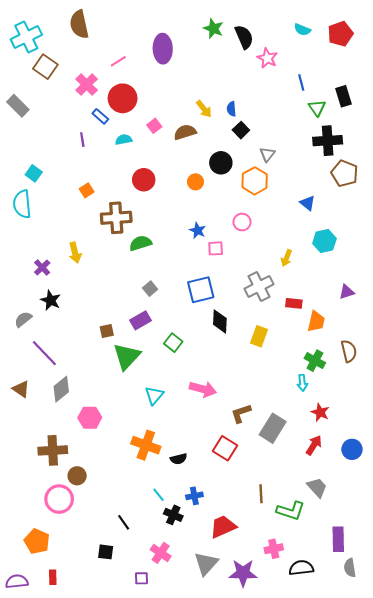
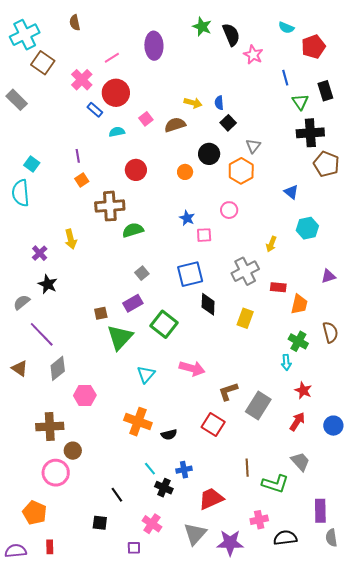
brown semicircle: (79, 24) -> (75, 23), size x0.6
red pentagon: (340, 34) -> (313, 47), moved
yellow arrow: (204, 109) -> (193, 103), turned -36
purple line: (82, 140) -> (78, 156), moved
green square: (173, 343) -> (164, 324), size x1.5

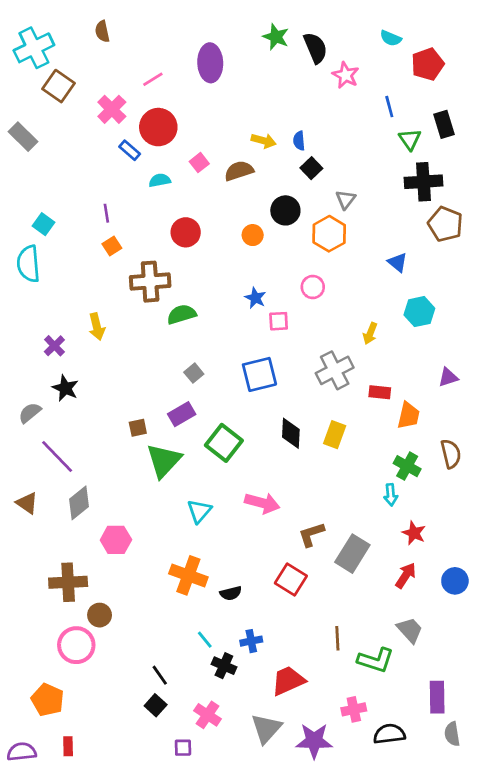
black diamond: (208, 304) -> (291, 433), moved
black square: (100, 523) -> (156, 705), moved, turned 35

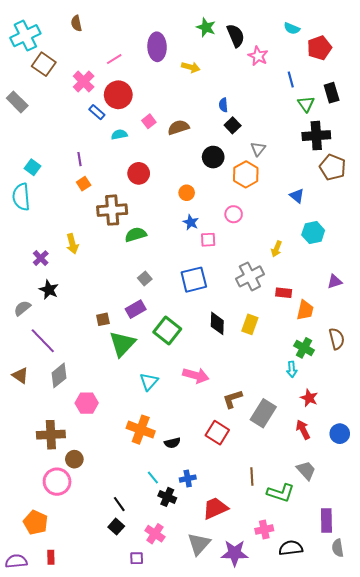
yellow arrow: (264, 141) -> (191, 67), moved
orange circle: (253, 235) -> (187, 193), moved
red arrow: (406, 575) -> (303, 430), turned -60

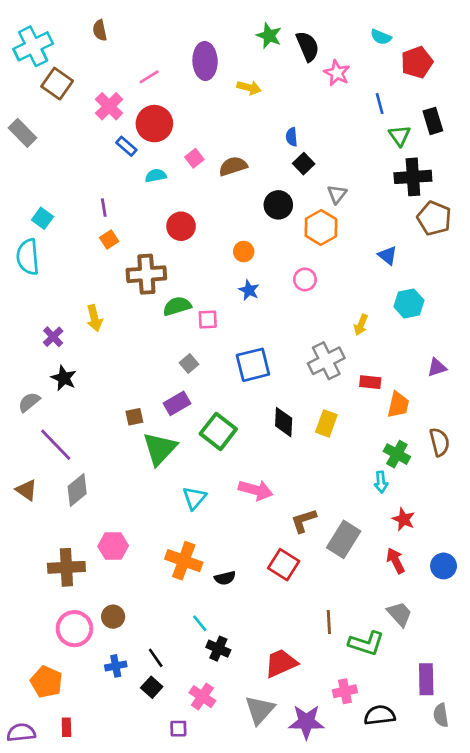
pink square: (208, 240) -> (208, 319), moved
pink hexagon: (87, 403) -> (113, 546), moved
brown circle: (74, 459) -> (113, 617), moved
blue cross: (188, 479) -> (116, 666), moved

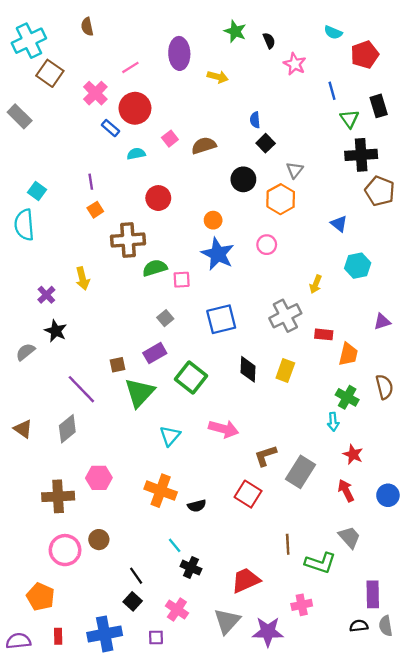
black semicircle: (308, 46) -> (269, 41), size x0.6
blue star: (249, 290) -> (218, 254), size x1.8
purple line: (56, 445) -> (81, 389), moved
blue cross: (116, 666) -> (105, 634), moved, size x1.8
black semicircle: (380, 715) -> (359, 626), moved, size x0.7

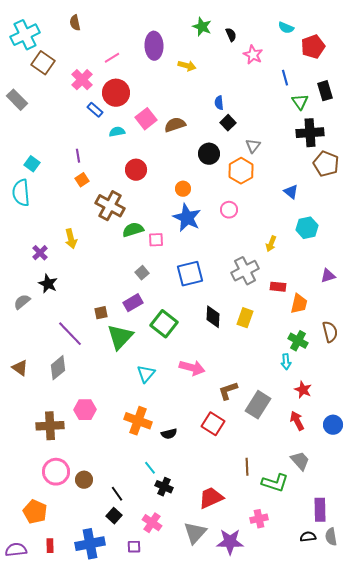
pink square: (170, 139) -> (146, 119), size x1.5
brown cross: (128, 240) -> (110, 206), turned 32
brown circle: (99, 540) -> (84, 480), moved

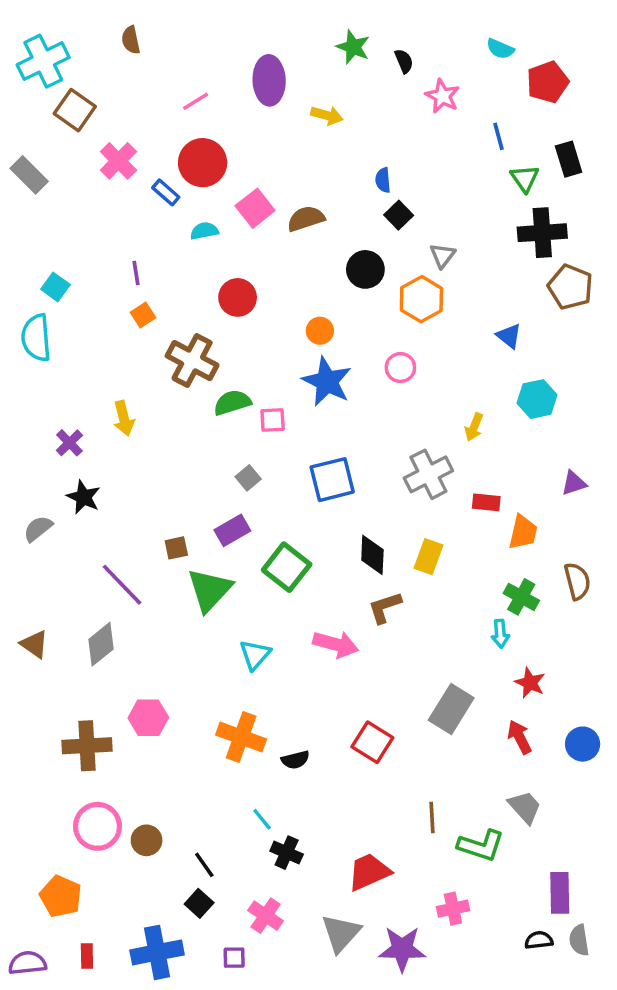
pink cross: (82, 80) -> (118, 161), moved
brown L-shape: (228, 391) -> (385, 607), moved

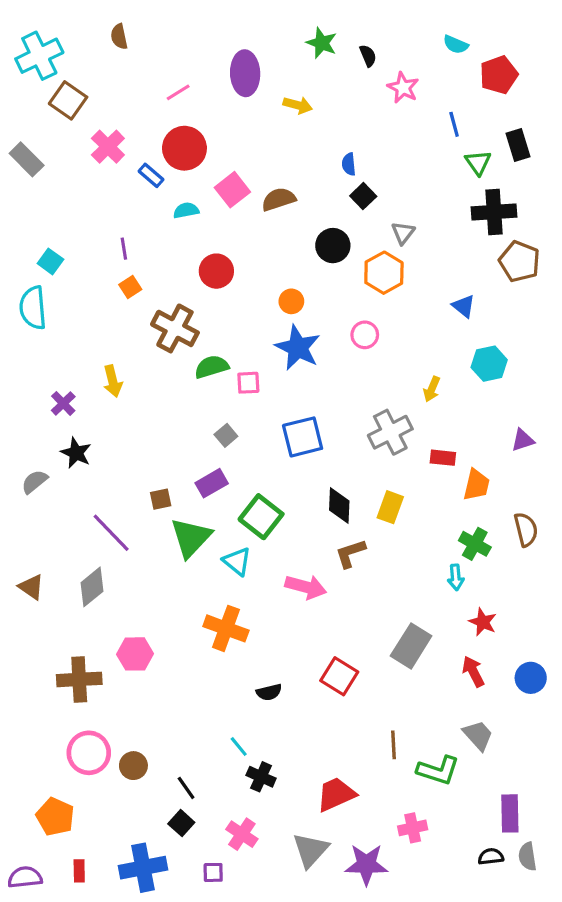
cyan triangle: (255, 655) -> (237, 561), moved, turned -32
orange cross: (241, 737) -> (226, 628), moved

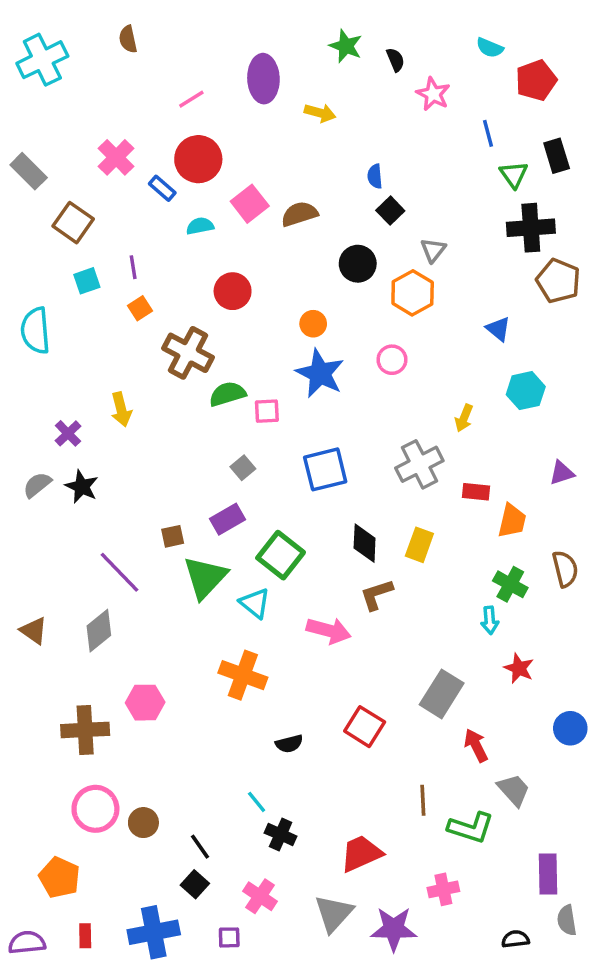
brown square: (68, 100) -> (73, 223), moved
cyan square: (50, 261) -> (87, 281), moved, turned 35
gray semicircle: (35, 482) -> (37, 485), moved
red arrow: (473, 671) -> (476, 745), moved
black semicircle: (491, 857) -> (515, 939), moved

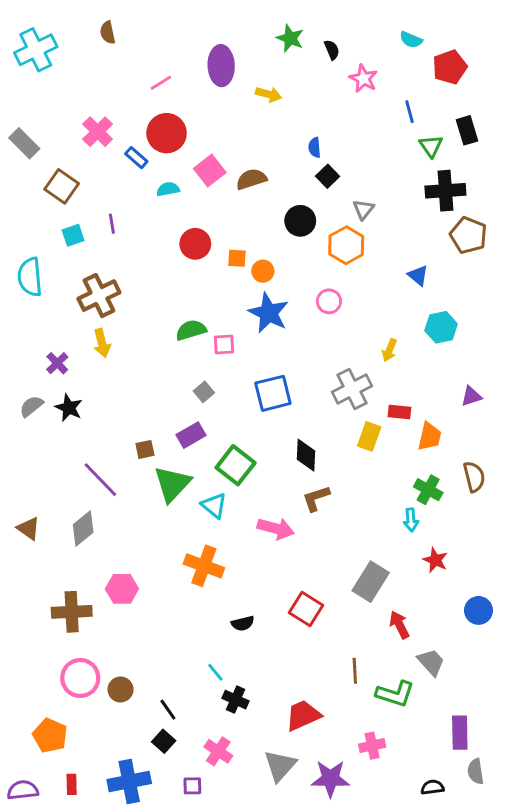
orange square: (140, 308) -> (237, 258), moved, turned 36
brown cross: (188, 353) -> (99, 296), moved, turned 36
yellow rectangle: (419, 545) -> (369, 436), moved

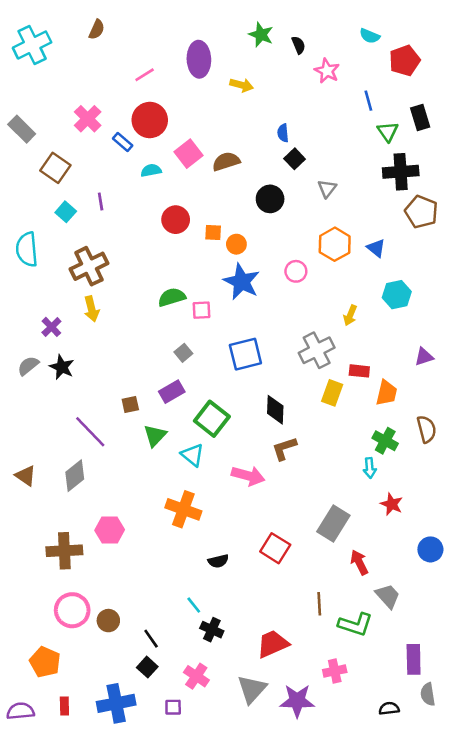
brown semicircle: (108, 33) -> (97, 29), turned -144
cyan square: (73, 235) -> (66, 212), turned -30
orange hexagon: (346, 245) -> (335, 244), moved
green triangle: (172, 484) -> (155, 436), size x0.7

